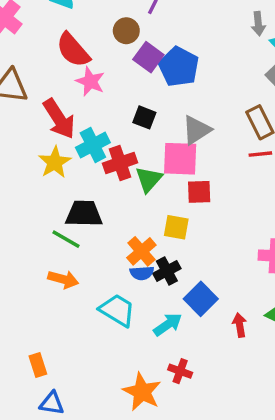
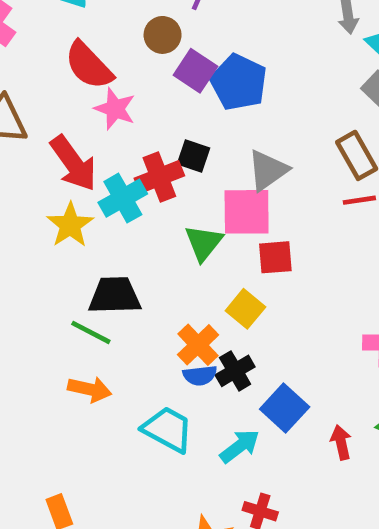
red cross: (120, 163) -> (159, 177), moved
yellow square: (176, 227) -> (245, 309), turned 32

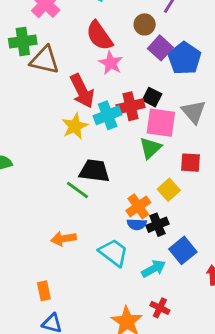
gray triangle: (268, 170) -> (194, 112), turned -44
pink square: (247, 212) -> (161, 123), moved
orange arrow: (90, 389) -> (64, 239), moved, turned 150

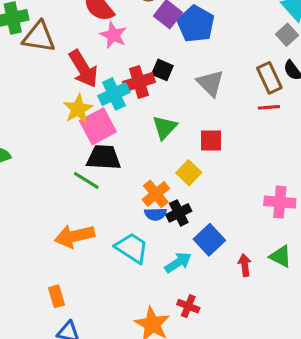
pink square: (161, 123) -> (98, 126), moved, turned -32
orange arrow: (64, 239) -> (75, 236), size x1.4

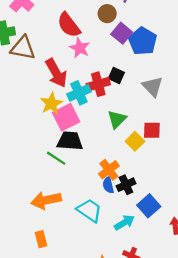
yellow square: (189, 173) -> (135, 141), moved
blue semicircle: (156, 214) -> (108, 185), turned 77
orange rectangle: (57, 296) -> (41, 239), moved

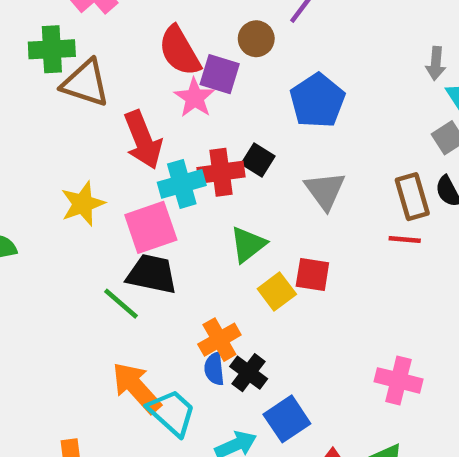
purple square: (122, 33) -> (220, 74), moved, turned -30
yellow star: (51, 104) -> (83, 204), moved
black cross: (126, 185) -> (249, 373), turned -36
orange arrow: (46, 200) -> (136, 388), moved, turned 52

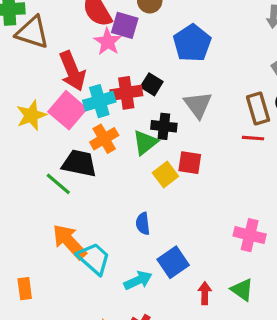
pink square: (151, 227) -> (67, 110), moved, turned -30
orange cross: (219, 340) -> (104, 139), moved
blue semicircle: (214, 369) -> (143, 224), moved
black cross: (249, 373) -> (164, 126), moved, turned -30

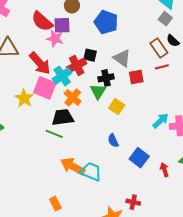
red square: (190, 163) -> (136, 77), moved
cyan arrow: (138, 280) -> (161, 121), moved

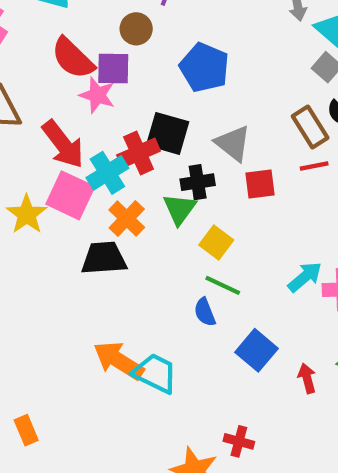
black square: (90, 55) -> (168, 133), size x1.5
green line: (54, 134) -> (223, 285), moved
orange rectangle: (55, 204) -> (26, 430), moved

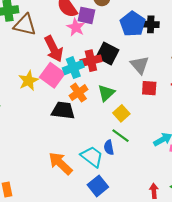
black cross: (198, 182) -> (151, 24), moved
blue square: (256, 350) -> (98, 186), moved
cyan trapezoid: (155, 373) -> (92, 157), moved

